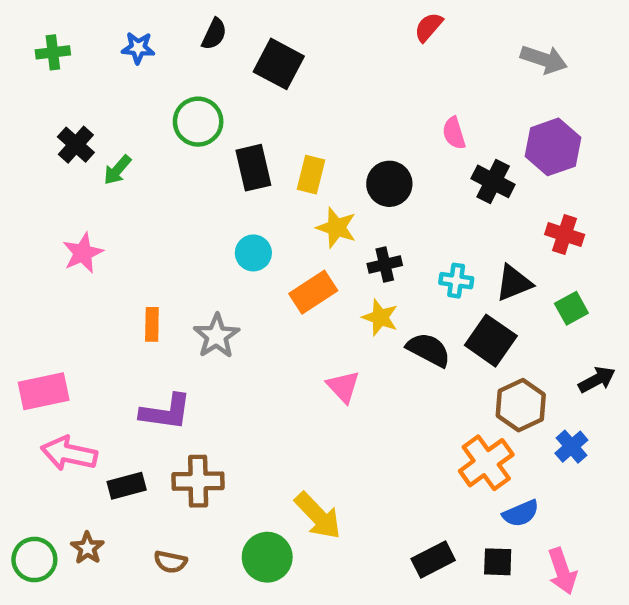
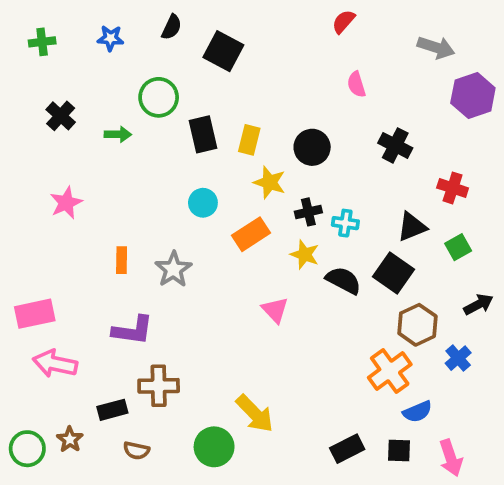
pink semicircle: (454, 133) -> (356, 84), moved
purple hexagon: (553, 147) -> (473, 96), moved
green arrow: (117, 170) -> (118, 134), moved, turned -130
cyan cross: (456, 281) -> (345, 223), moved
black rectangle: (127, 486) -> (112, 410), moved

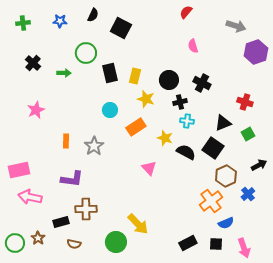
black cross: (395, 145) -> (202, 83), moved
black cross: (308, 212) -> (180, 102), moved

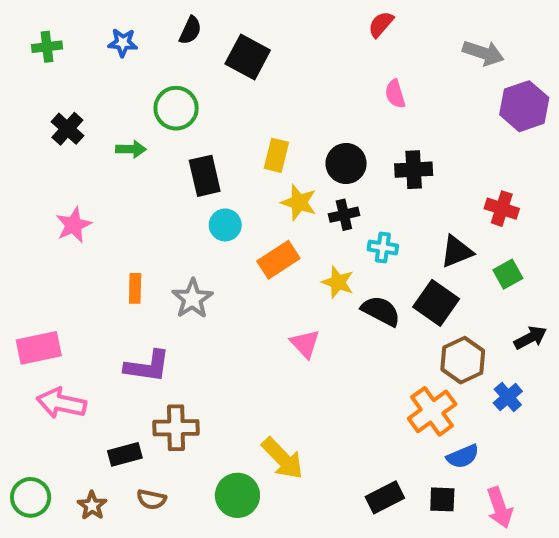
black rectangle: (110, 73) -> (205, 176), moved
black cross: (202, 83) -> (414, 170), turned -30
black cross: (180, 102) -> (344, 215), moved
brown star: (38, 238) -> (92, 506), moved

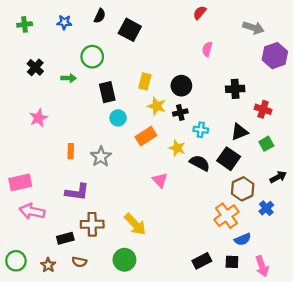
pink semicircle: (395, 94) -> (207, 49), turned 32
black cross: (414, 170) -> (235, 89), moved
yellow arrow: (283, 458) -> (135, 224), moved

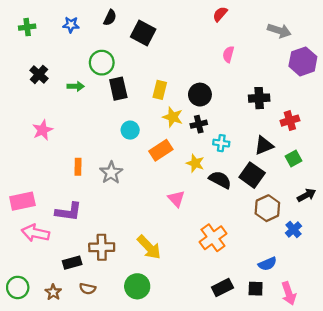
black rectangle: (107, 92) -> (118, 89), moved
red cross: (263, 109) -> (290, 121), turned -35
purple L-shape: (77, 192) -> (69, 212), moved
orange cross: (227, 216) -> (213, 238), moved

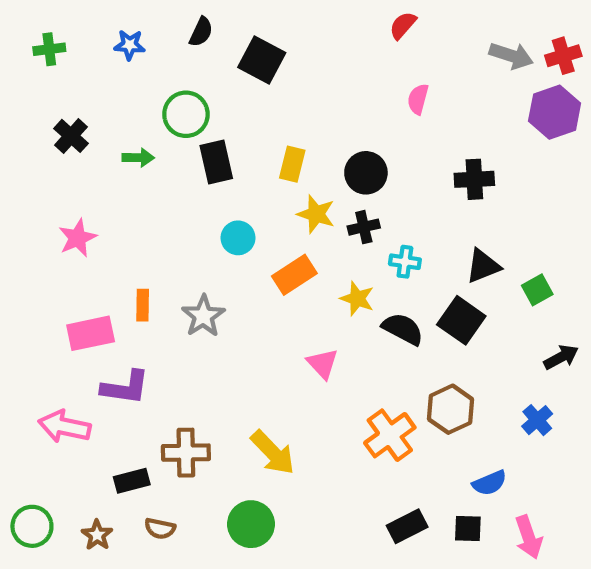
red cross: (290, 121) -> (563, 56), moved
pink rectangle: (22, 201) -> (91, 333), moved
brown hexagon: (267, 208) -> (451, 409), moved

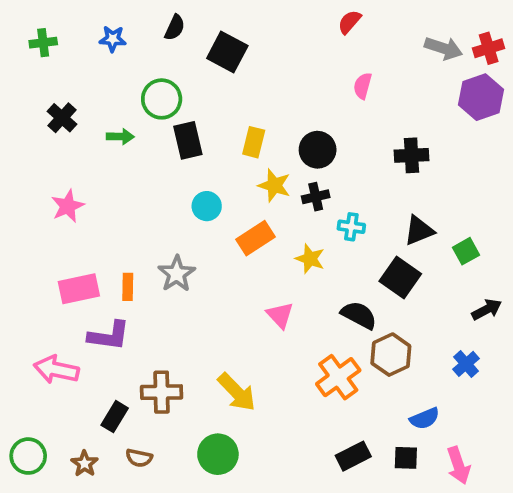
orange rectangle: (143, 305) -> (128, 287), moved
black semicircle: (403, 329) -> (359, 315), moved
black rectangle: (132, 481) -> (115, 417), turned -44

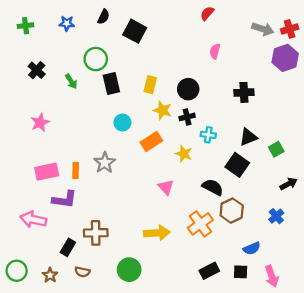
green arrow: (120, 137) -> (71, 81), turned 56
yellow arrow: (237, 392) -> (157, 233), moved, turned -50

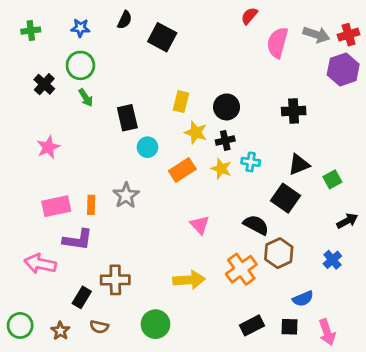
pink semicircle: (215, 51) -> (277, 43), moved, size x1.6
green circle: (96, 59) -> (80, 65), moved
black rectangle: (111, 84) -> (127, 118), moved
yellow star: (184, 154) -> (221, 169), moved

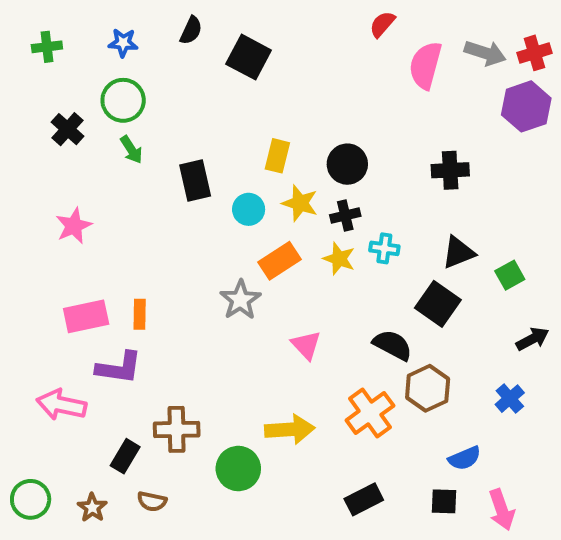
cyan circle: (147, 147) -> (249, 209), moved
gray star: (126, 195) -> (240, 300), moved
green circle: (155, 324) -> (238, 469), moved
black rectangle: (252, 325) -> (364, 499), moved

